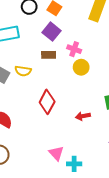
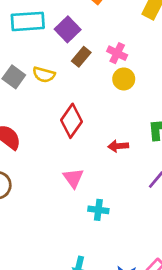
purple square: (51, 32) -> (68, 29), moved
brown rectangle: (49, 55) -> (81, 57), turned -56
pink triangle: (56, 153) -> (73, 178), moved

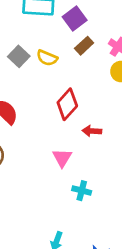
red arrow: (118, 146) -> (92, 131), moved

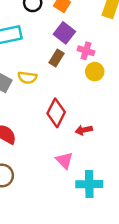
purple square: (75, 19) -> (64, 33), moved
cyan cross: (82, 191) -> (89, 184), size x1.5

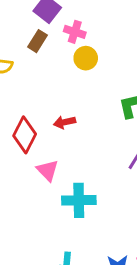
red diamond: (56, 113) -> (25, 135), moved
red arrow: (84, 130) -> (65, 122), moved

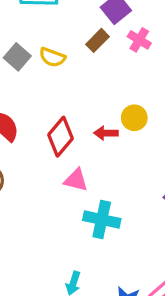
yellow circle: (86, 58) -> (134, 118), moved
pink triangle: (47, 170) -> (76, 180), turned -45

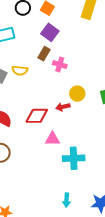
pink cross: (139, 40) -> (60, 65), moved
red diamond: (60, 137) -> (37, 116), turned 65

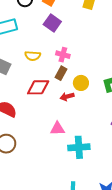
brown rectangle: (44, 54) -> (61, 73), moved
yellow semicircle: (20, 70) -> (33, 56), moved
red diamond: (37, 116) -> (38, 87), moved

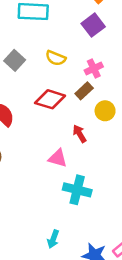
pink cross: (63, 55) -> (94, 69), turned 32
red arrow: (67, 97) -> (80, 134), moved, turned 56

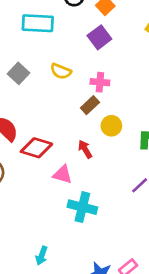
pink cross: (94, 69) -> (100, 82), turned 30
red diamond: (50, 99) -> (36, 148), moved
cyan arrow: (53, 239) -> (42, 256), moved

